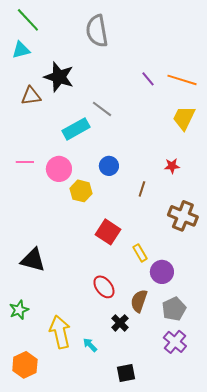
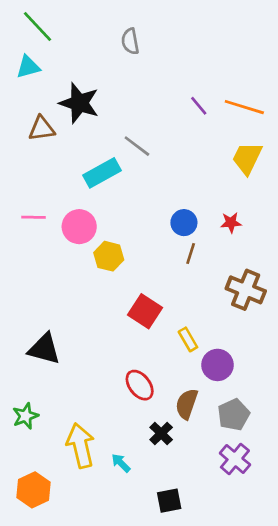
gray semicircle: (97, 31) -> (130, 41), size x0.6
blue circle: (109, 166) -> (184, 223), moved

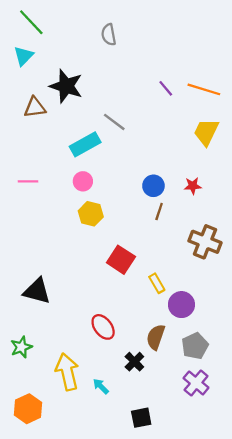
cyan triangle: (28, 67) -> (24, 56), turned -30
pink circle: (79, 227) -> (83, 181), moved, size x0.7
red ellipse: (140, 385) -> (103, 327), moved

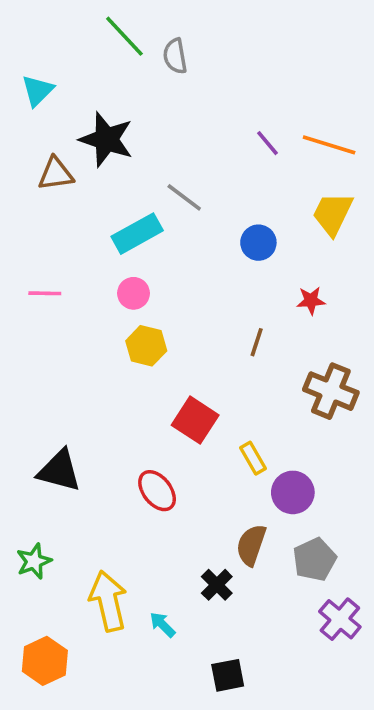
green line: (31, 22) -> (124, 36), moved
blue circle: (153, 186) -> (258, 243), moved
red ellipse: (103, 327) -> (157, 491), moved
purple cross: (196, 383) -> (340, 619), moved

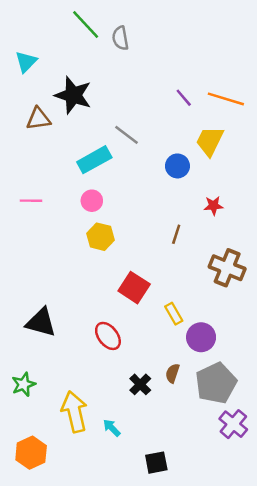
yellow trapezoid: (333, 214) -> (210, 141), moved
brown semicircle: (251, 545) -> (173, 373), size x0.7
gray pentagon: (315, 559) -> (216, 383), size x1.4
black cross: (217, 585) -> (140, 384), moved

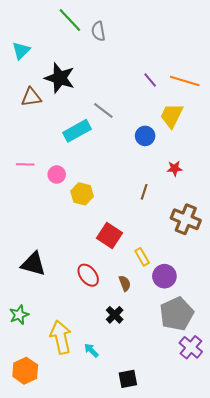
pink circle: (92, 201) -> (57, 175), moved
brown semicircle: (173, 373) -> (125, 283), moved, turned 140

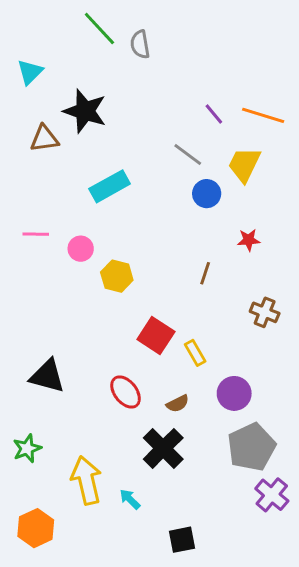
gray line: (103, 110) -> (188, 155), moved
brown cross: (186, 219) -> (265, 312), size x0.7
yellow rectangle: (142, 257) -> (195, 353), moved
brown semicircle: (125, 283) -> (178, 404), turned 84
black cross: (115, 315) -> (163, 448), size x1.6

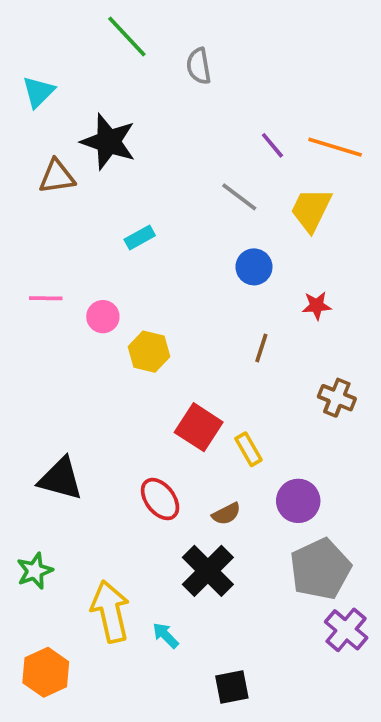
gray semicircle: (140, 44) -> (199, 66), moved
cyan rectangle: (110, 186) -> (140, 237), size x0.6
blue circle: (207, 194) -> (254, 267), moved

